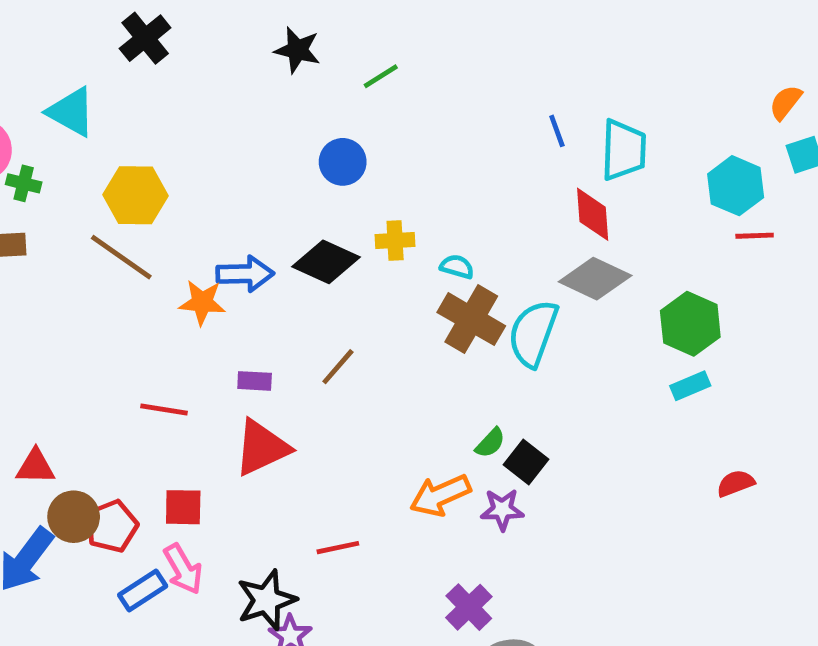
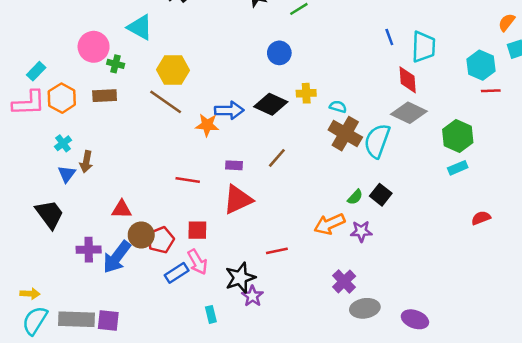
black square: (526, 462) -> (381, 195), moved

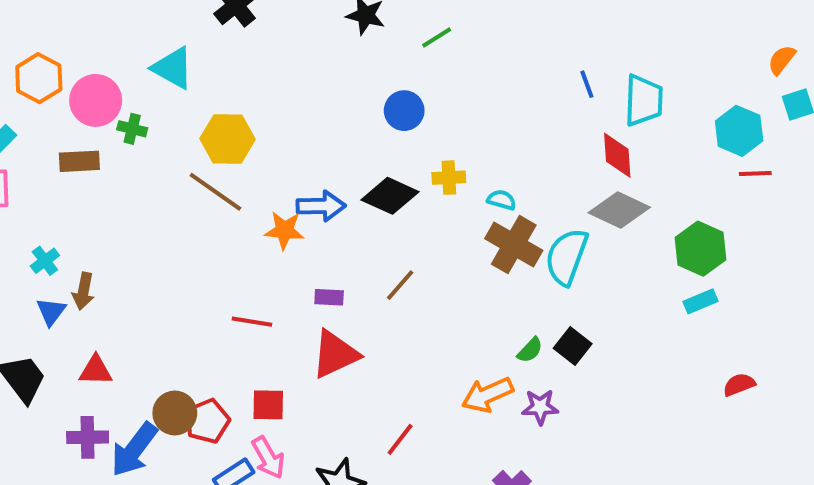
brown rectangle: (105, 96) -> (79, 161), moved
orange hexagon: (62, 98) -> (39, 78), moved
red triangle: (122, 209) -> (96, 370), moved
red line: (277, 251) -> (400, 439), turned -40

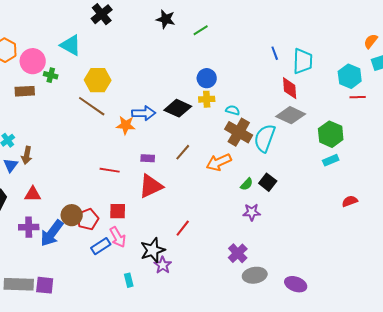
blue circle: (404, 111) -> (207, 78), moved
orange arrow: (487, 395) -> (219, 162), moved

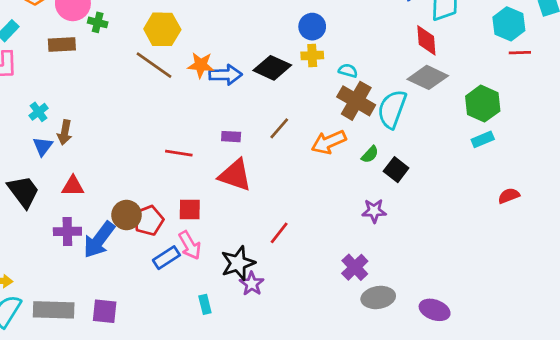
orange star: (126, 125) -> (201, 65), moved
green semicircle: (247, 184) -> (370, 154), moved
red triangle: (151, 186) -> (235, 175), turned 44
purple square: (45, 285) -> (105, 311), moved

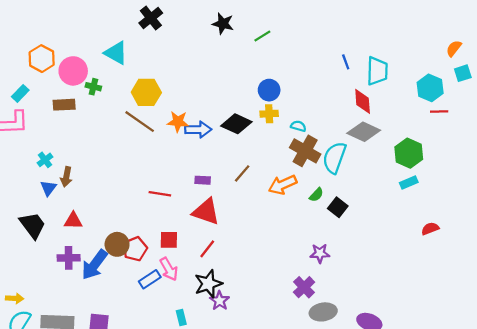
purple star: (374, 211) -> (320, 253), moved
red line: (279, 233) -> (207, 249), moved

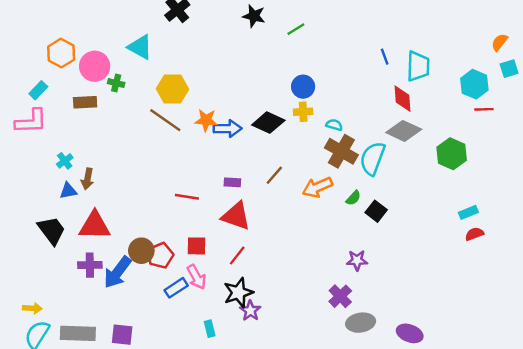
cyan rectangle: (409, 182) -> (468, 212), moved
blue triangle: (48, 188) -> (68, 191), turned 42
red triangle: (73, 221) -> (95, 226), size x1.6

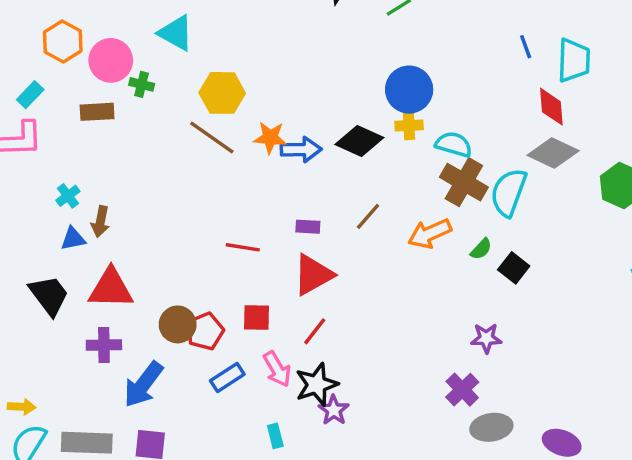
blue circle: (303, 87) -> (409, 90), size x1.4
cyan semicircle: (334, 125) -> (454, 144), size x1.5
red triangle: (236, 216) -> (313, 275), turned -48
blue arrow: (117, 272) -> (143, 384), moved
pink arrow: (196, 277) -> (277, 369), moved

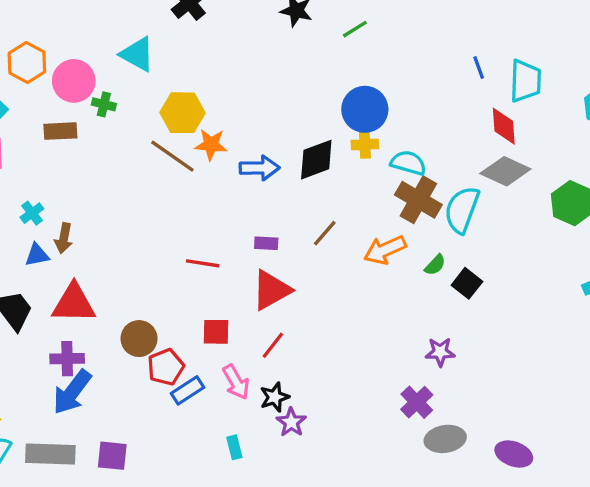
orange star: (270, 138) -> (211, 144), moved
black diamond: (359, 141) -> (316, 160), turned -45
red pentagon: (205, 331) -> (166, 367), moved
blue arrow: (143, 384) -> (72, 392), moved
black star: (316, 384) -> (275, 397), size x0.7

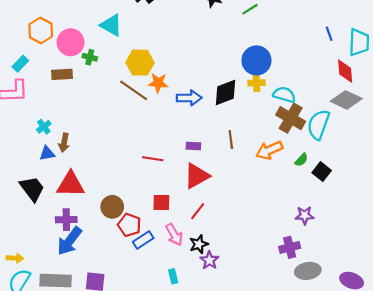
brown line: (325, 233) -> (231, 140), turned -48
red pentagon: (166, 367) -> (129, 225), turned -30
purple cross: (417, 402) -> (290, 247), turned 30

